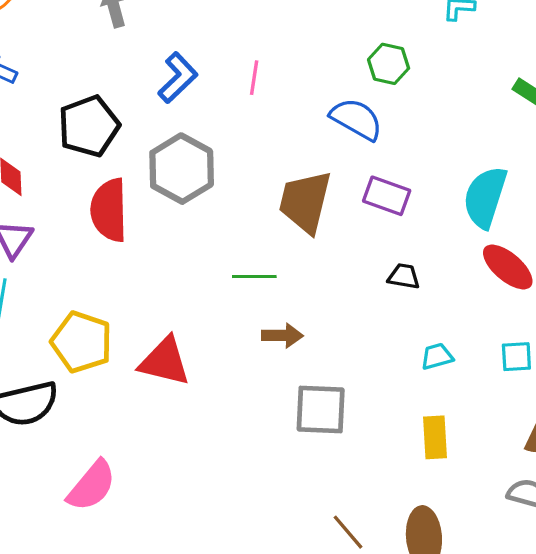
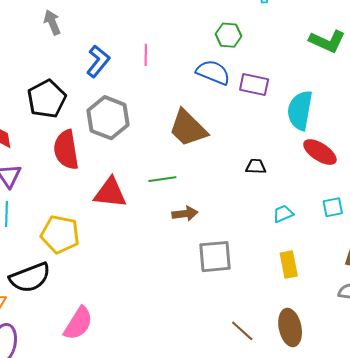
purple rectangle: (387, 196) -> (254, 84), moved
brown trapezoid: (305, 202) -> (188, 128), turned -51
red triangle: (165, 362) -> (110, 193), moved

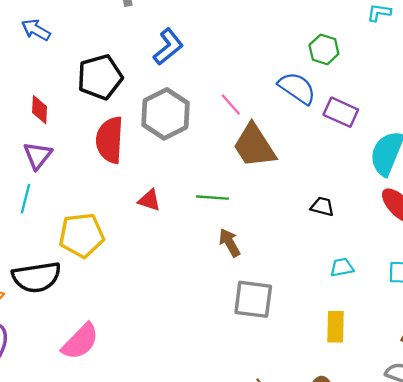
pink line: (146, 55) -> (231, 104), moved, turned -55
red triangle: (110, 193) -> (149, 200), size x0.6
brown arrow: (185, 214) -> (230, 243), turned -125
yellow pentagon: (60, 234) -> (82, 235), turned -30

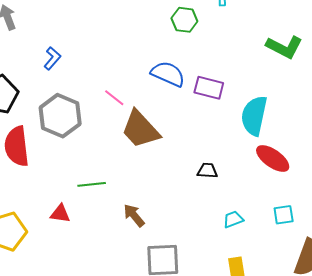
blue L-shape: (168, 47) -> (52, 58), size x0.7
green hexagon: (324, 49) -> (184, 20), moved
green line: (212, 198) -> (92, 184), moved
red triangle: (149, 200) -> (60, 214), moved

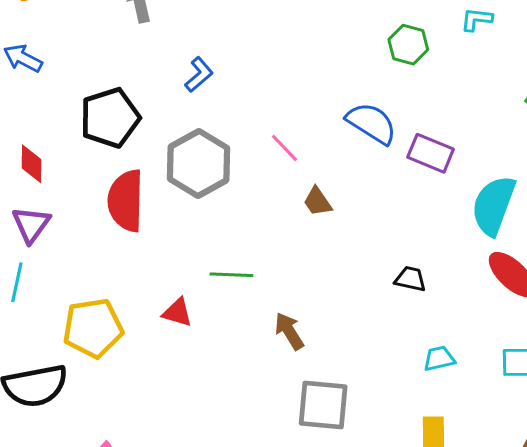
brown trapezoid: (140, 129) -> (318, 202), size x0.5

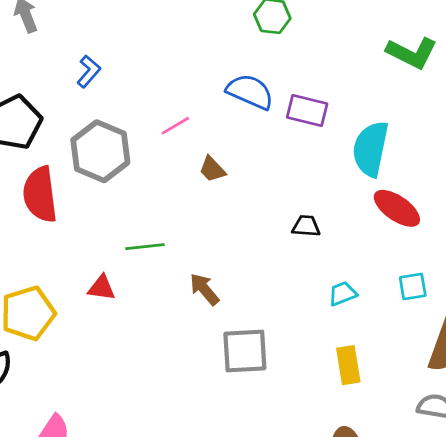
pink line: (284, 148) -> (175, 126), turned -68

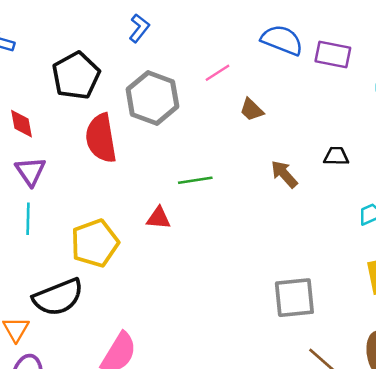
brown arrow: (204, 289) -> (284, 174), moved
gray square: (245, 351) -> (294, 298), moved

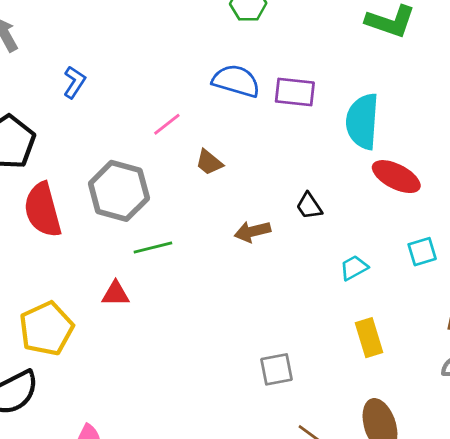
gray hexagon: (152, 98) -> (119, 191), moved
black trapezoid: (336, 156) -> (309, 206), turned -120
brown arrow: (284, 174) -> (252, 231), turned -56
gray square: (294, 298) -> (276, 369), size x0.7

